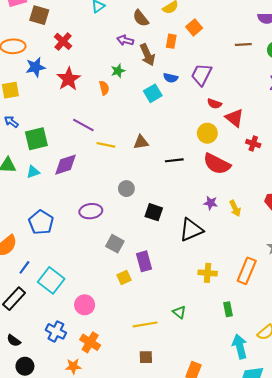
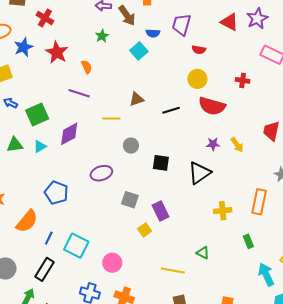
orange semicircle: (104, 88) -> (87, 67), moved
red triangle: (235, 118) -> (229, 22), moved
yellow line: (106, 145) -> (111, 119), moved
yellow line: (145, 324) -> (173, 270), turned 30

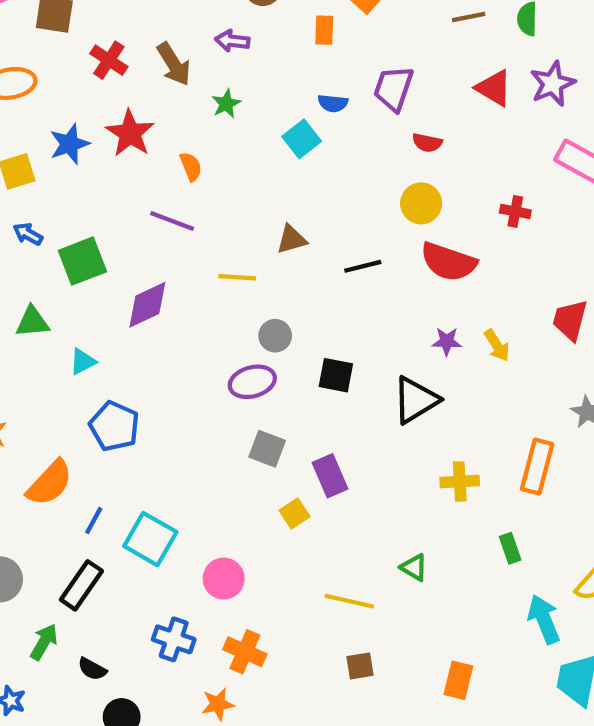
brown arrow: (127, 16) -> (174, 64), moved
blue star: (23, 47) -> (69, 144), moved
cyan triangle: (40, 146) -> (83, 361), moved
purple ellipse: (101, 173) -> (252, 382), moved

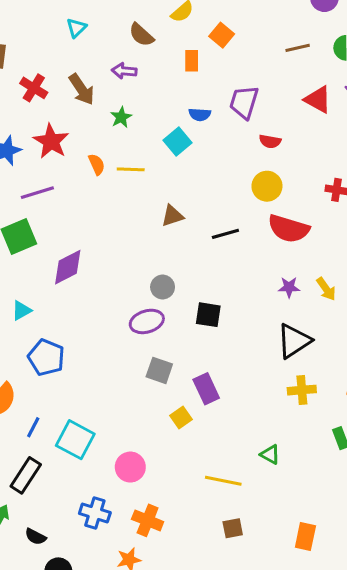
purple line: (172, 221) -> (37, 193), moved, turned -36
yellow line: (237, 277) -> (131, 169), moved
black triangle: (416, 400) -> (294, 341), moved

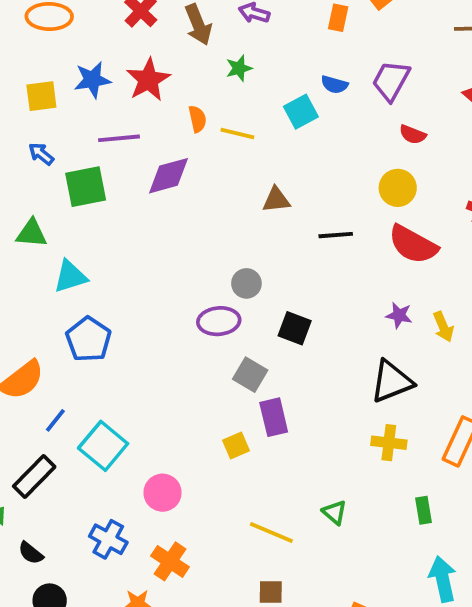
purple diamond: (68, 267) -> (168, 176), moved
cyan triangle: (21, 310) -> (70, 276), size x1.4
gray square: (159, 370) -> (250, 375), moved

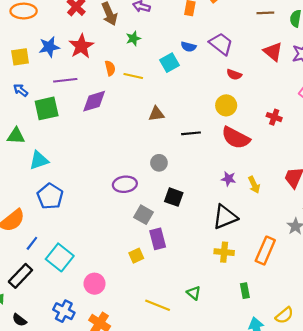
purple trapezoid: (391, 81) -> (221, 44), turned 100
gray circle: (246, 283) -> (159, 163), moved
black square: (295, 328) -> (174, 197), moved

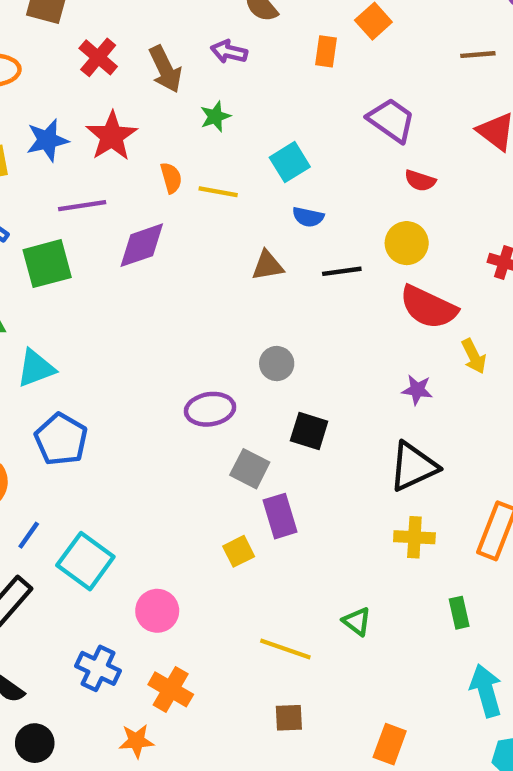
blue semicircle: (189, 47) -> (308, 217), moved
black line: (191, 133) -> (342, 271), moved
yellow arrow: (254, 185) -> (474, 356), moved

